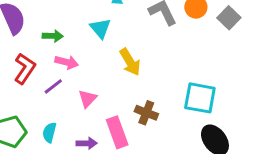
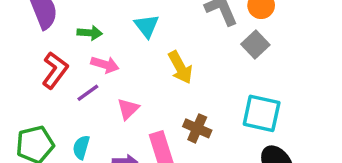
gray square: (229, 18) -> (255, 44), moved

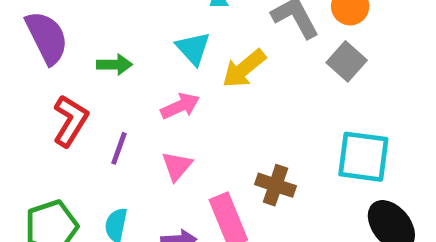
pink arrow: (105, 65) -> (180, 106), moved, turned -36
yellow arrow: (180, 67) -> (244, 69), moved, turned 84
purple line: (88, 93) -> (119, 148), turned -30

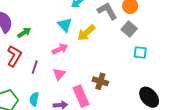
green arrow: (115, 65) -> (24, 33), moved, turned -32
cyan square: (363, 157) -> (140, 53), moved, size x0.6

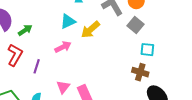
cyan triangle: (65, 25) -> (68, 21), turned 49
pink triangle: (59, 74) -> (63, 87), moved
brown cross: (100, 81) -> (140, 72), moved

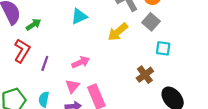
yellow arrow: (90, 30) -> (118, 32), moved
pink arrow: (63, 47) -> (81, 62), moved
brown cross: (140, 72) -> (145, 75), moved, turned 35

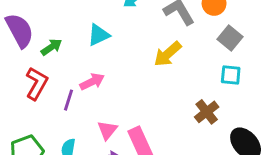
cyan triangle: (79, 16) -> (99, 35), moved
gray square: (151, 22) -> (230, 38), moved
pink arrow: (81, 62) -> (92, 82), moved

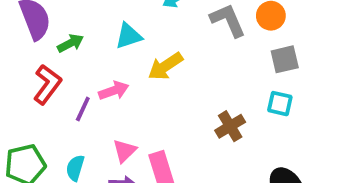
gray square: (230, 38) -> (285, 59), turned 30
yellow arrow: (168, 54) -> (165, 66), moved
brown cross: (207, 112) -> (230, 126), moved

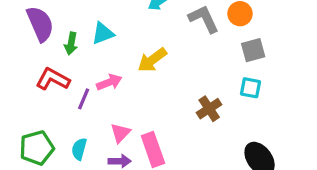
cyan triangle: (128, 36) -> (103, 33), moved
green arrow: (70, 43) -> (71, 43), turned 130
red L-shape: (47, 84) -> (53, 79), turned -96

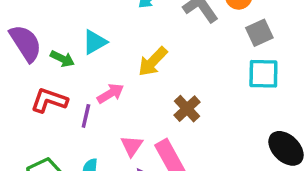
green arrow: (71, 43) -> (62, 59), turned -65
cyan square: (251, 88) -> (263, 74), size x1.4
brown cross: (209, 109) -> (187, 109), moved

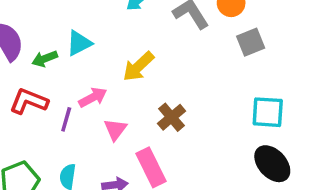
green arrow: (62, 59) -> (45, 59), turned 130
cyan square: (263, 74) -> (268, 112), moved
pink triangle: (132, 146) -> (115, 129), moved

